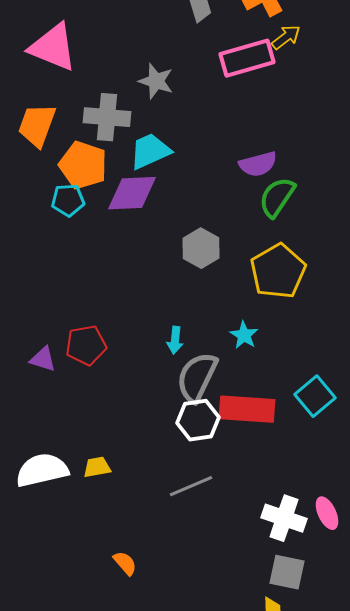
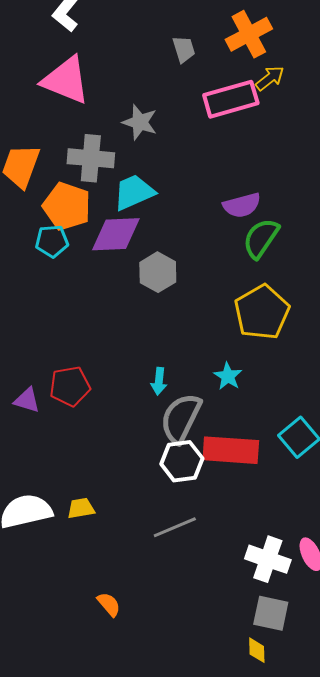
pink triangle: (53, 47) -> (66, 80), moved
gray hexagon: (201, 248) -> (158, 272), moved

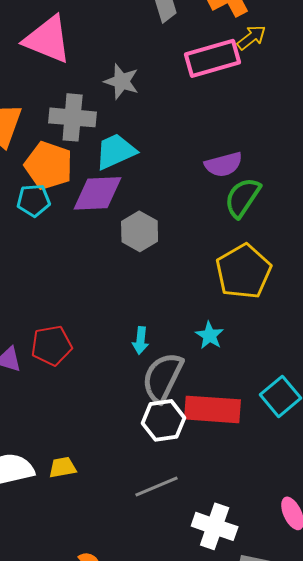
white cross: (268, 559) -> (215, 526), moved

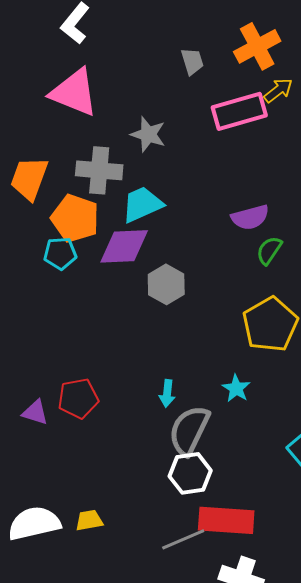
green semicircle: (243, 197) -> (269, 250), size x0.7
red rectangle: (213, 409) -> (226, 520), moved

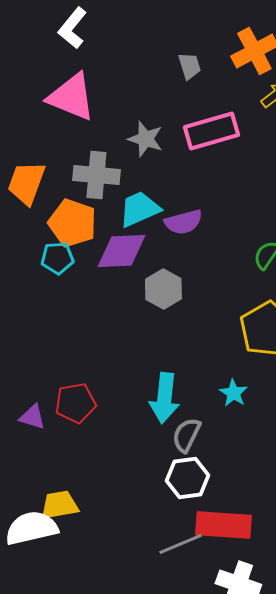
pink rectangle: (239, 111) -> (211, 131), moved
purple semicircle: (250, 217) -> (183, 222), moved
cyan arrow: (167, 393) -> (164, 398), size x1.8
gray semicircle: (189, 430) -> (186, 435), size x0.7
yellow trapezoid: (89, 520) -> (59, 505), moved, size x1.4

